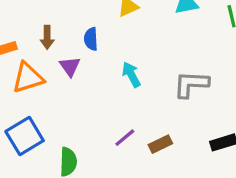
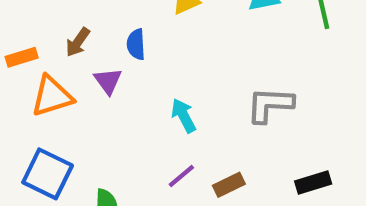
brown arrow: (47, 37) -> (78, 42), turned 35
cyan arrow: (131, 75) -> (184, 116), moved
blue square: (25, 136) -> (48, 174), turned -33

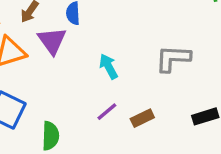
purple triangle: (108, 81) -> (52, 41), size x1.4

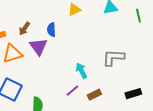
cyan arrow: (109, 66) -> (81, 71), moved

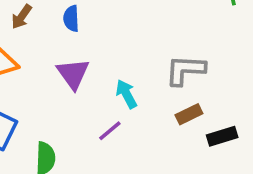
purple triangle: (38, 47) -> (73, 74), moved
brown rectangle: (94, 95) -> (189, 114), moved

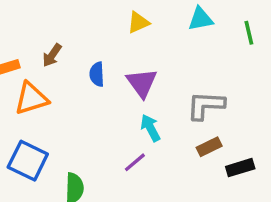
blue semicircle: (71, 19) -> (97, 74), moved
purple triangle: (73, 74) -> (142, 83), moved

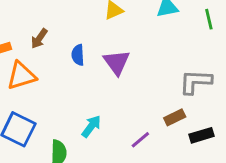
gray L-shape: (206, 105) -> (195, 82), moved
cyan arrow: (150, 128) -> (91, 126), moved, turned 65
purple line: (135, 162) -> (140, 140), moved

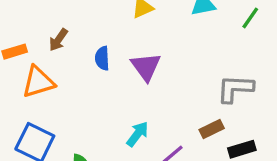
green line: (209, 19) -> (250, 18), turned 48
cyan arrow: (91, 126) -> (137, 134), moved

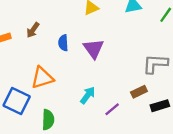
orange triangle: (38, 82) -> (42, 78), moved

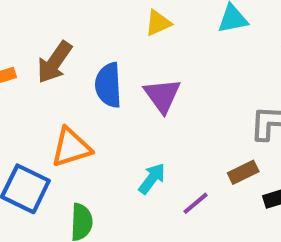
brown arrow: (33, 30) -> (54, 62), size x1.5
blue semicircle: (63, 43) -> (108, 85), size x1.5

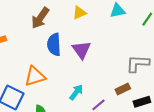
brown arrow: (54, 62) -> (40, 18), moved

